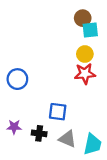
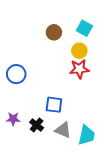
brown circle: (83, 18) -> (54, 32), moved
cyan square: (90, 30) -> (84, 28), turned 35
black cross: (39, 133) -> (37, 125), turned 32

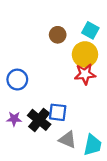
yellow circle: (79, 51) -> (85, 54), size x1.5
purple star: (13, 119) -> (14, 119), moved
black cross: (37, 125) -> (39, 120), moved, size x1.5

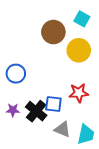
cyan square: (90, 30) -> (82, 19), moved
brown circle: (58, 35) -> (53, 32), size x1.5
red star: (85, 74) -> (79, 93), moved

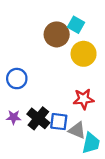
cyan square: (82, 19) -> (76, 25), moved
blue square: (53, 104) -> (59, 122), moved
gray triangle: (63, 129) -> (77, 130), moved

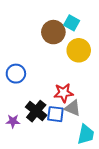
red star: (84, 99) -> (64, 93), moved
purple star: (14, 117) -> (13, 121), moved
gray triangle: (77, 130) -> (73, 108), moved

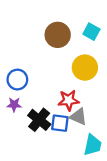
cyan square: (72, 23) -> (91, 32), moved
yellow circle: (79, 50) -> (85, 68), moved
purple star: (13, 121) -> (14, 105), moved

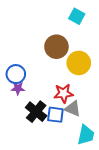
cyan square: (91, 32) -> (77, 16), moved
brown circle: (58, 35) -> (56, 47), moved
purple star: (14, 105) -> (18, 88), moved

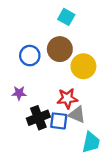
cyan square: (77, 16) -> (66, 17), moved
blue circle: (16, 74) -> (30, 56), moved
black cross: (36, 112) -> (38, 118), turned 30

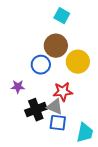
blue circle: (30, 56) -> (41, 65), moved
gray triangle: (77, 115) -> (55, 107), moved
blue square: (59, 121) -> (58, 123), moved

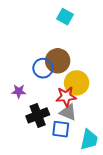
brown circle: (56, 46) -> (58, 61), moved
yellow circle: (78, 62) -> (77, 83), moved
gray triangle: (55, 107) -> (68, 112), moved

